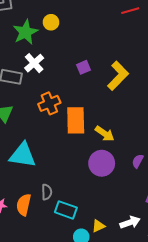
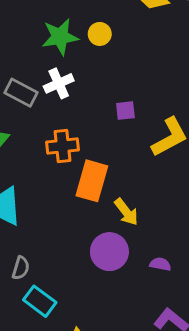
purple semicircle: (138, 161) -> (160, 264), turned 56

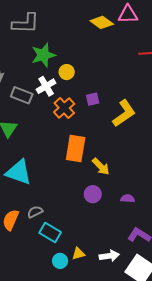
yellow circle: (100, 34) -> (67, 72), moved
orange cross: (63, 146) -> (64, 108), moved, turned -30
purple circle: (109, 252) -> (93, 194), size x0.7
gray semicircle: (21, 268) -> (35, 212), turned -126

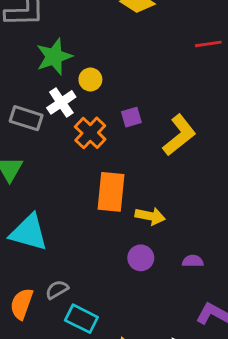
yellow arrow: (101, 166) -> (150, 216), turned -30

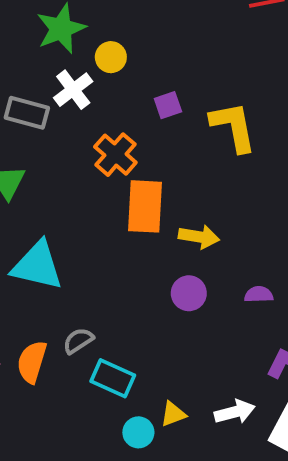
orange cross: (90, 133) -> (115, 155), moved
yellow L-shape: (179, 135) -> (233, 127), turned -60

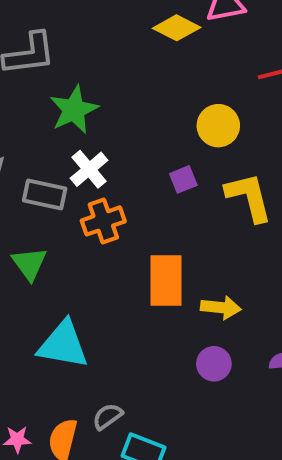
yellow circle: (111, 57) -> (218, 126), moved, size x1.4
orange cross: (115, 155) -> (103, 221), moved, turned 33

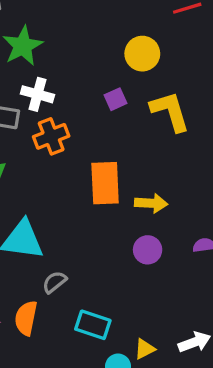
white cross: (89, 169) -> (37, 94), turned -32
gray semicircle: (108, 416) -> (54, 282), moved

